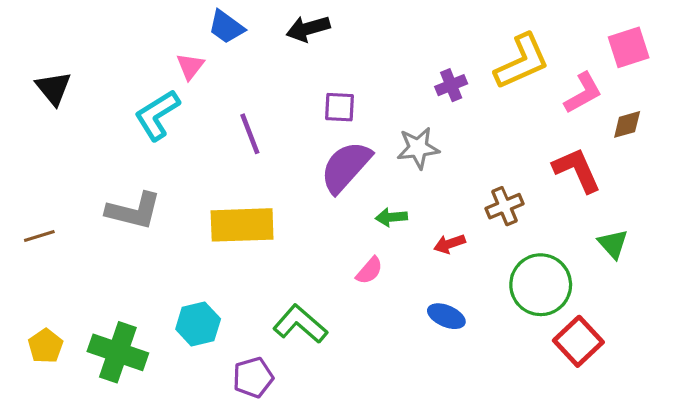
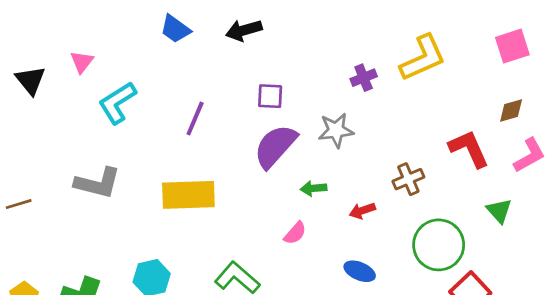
pink triangle: (190, 66) -> (82, 62), moved
pink L-shape: (583, 93) -> (529, 155), moved
purple line: (250, 134) -> (195, 119), turned 44

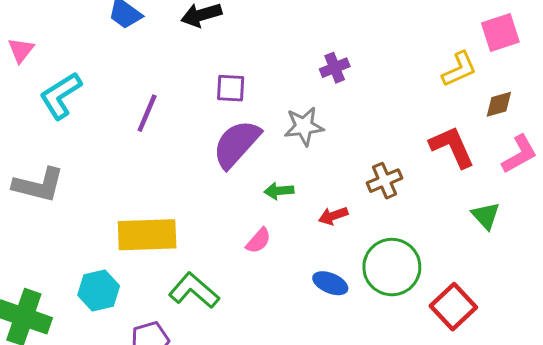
yellow L-shape: (423, 58) -> (459, 69), moved, size x0.7
yellow rectangle: (188, 195) -> (147, 235), moved
green circle: (439, 245) -> (392, 267), moved

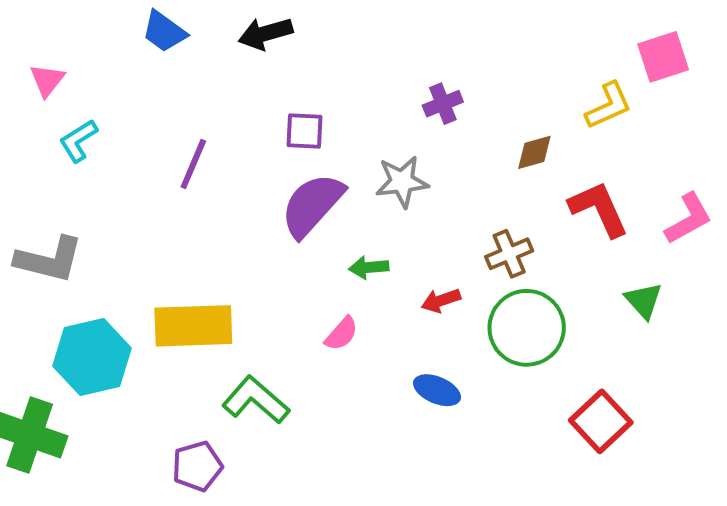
pink triangle: (21, 50) -> (47, 80), moved
cyan L-shape: (61, 96) -> (78, 141), size x0.7
brown diamond: (499, 104) -> (534, 152), moved
green circle: (392, 267) -> (527, 328), moved
cyan hexagon: (99, 291) -> (92, 357), moved, size x1.4

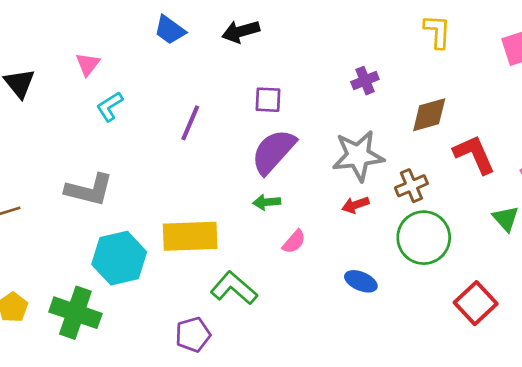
yellow L-shape: (609, 106) -> (437, 31), moved, turned -63
brown diamond: (534, 152) -> (429, 115), size x1.4
gray star: (402, 182) -> (358, 156), moved, size x1.4
green arrow: (369, 267) -> (267, 202), moved
red arrow: (441, 301) -> (355, 205), moved

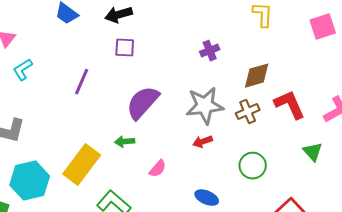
purple square: (268, 100) -> (125, 48), moved
brown cross: (411, 186) -> (248, 112), moved
green arrow: (267, 202) -> (125, 142), moved
yellow rectangle: (190, 236) -> (82, 165), turned -51
green circle: (424, 238) -> (253, 166), size x0.7

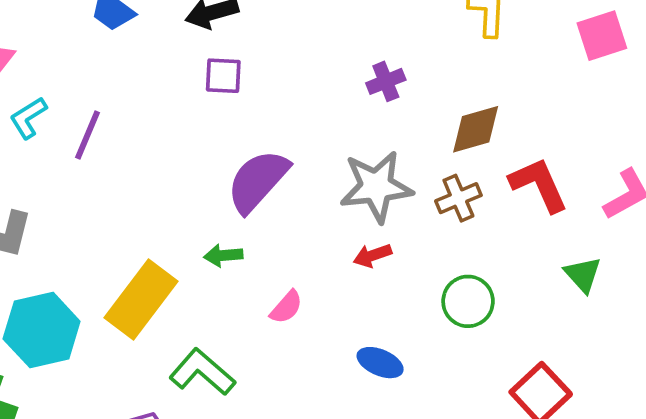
purple line: (82, 82) -> (88, 135), moved

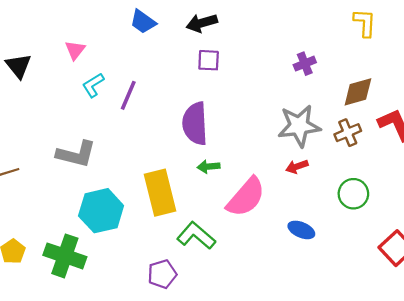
purple semicircle: (258, 181) -> (195, 124), moved, turned -45
yellow rectangle: (141, 299) -> (160, 193), turned -51
pink semicircle: (286, 307) -> (246, 197), size x2.0

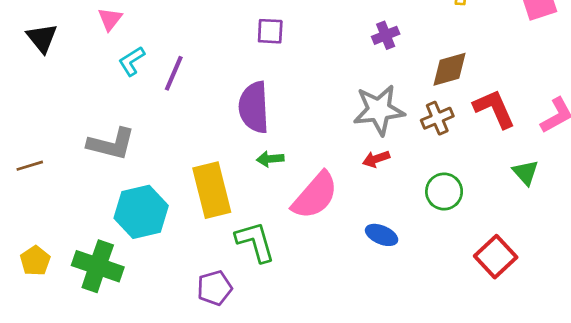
green L-shape: (196, 236) -> (255, 242), turned 33

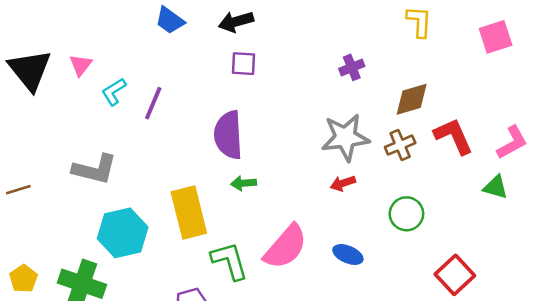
pink triangle: (110, 19) -> (81, 65), moved
black triangle: (42, 38) -> (30, 70), size x1.5
green triangle: (526, 172) -> (496, 187), moved, turned -32
pink semicircle: (315, 196) -> (286, 247), moved

